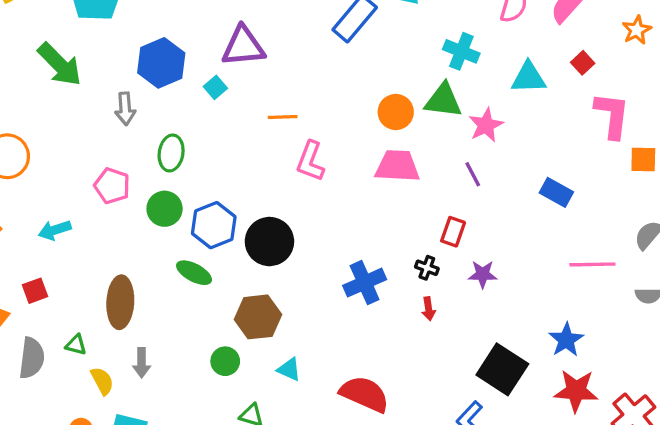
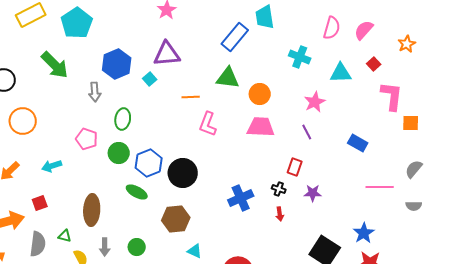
green triangle: (443, 101) -> (228, 78), moved
green circle: (225, 361) -> (137, 247), moved

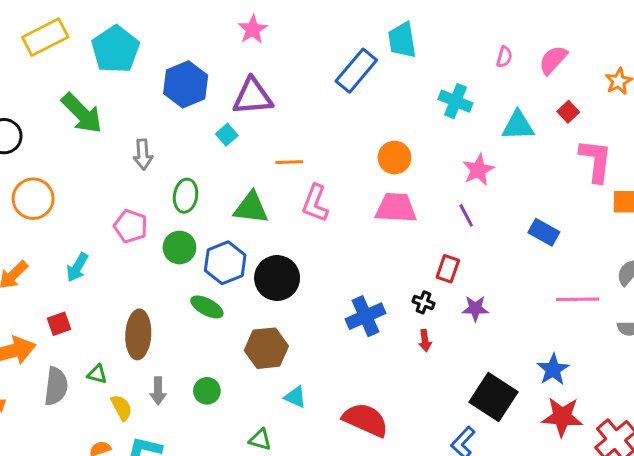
pink semicircle: (332, 28) -> (504, 57), size x0.6
blue hexagon: (117, 64) -> (186, 84), moved
green triangle: (228, 78) -> (251, 208), moved
cyan arrow: (52, 166) -> (77, 267), turned -42

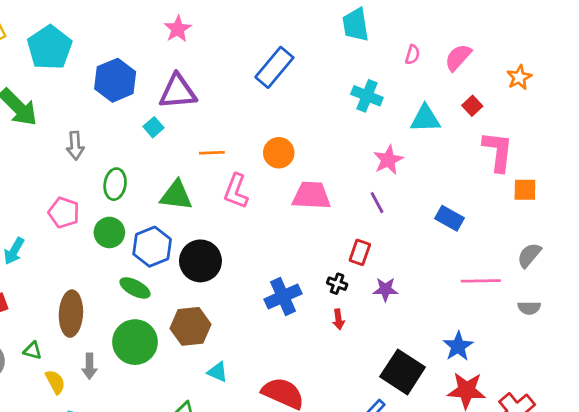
cyan trapezoid: (402, 40) -> (356, 25), moved
orange circle: (394, 158) -> (279, 153), moved
green circle: (207, 391) -> (135, 342), moved, size x1.8

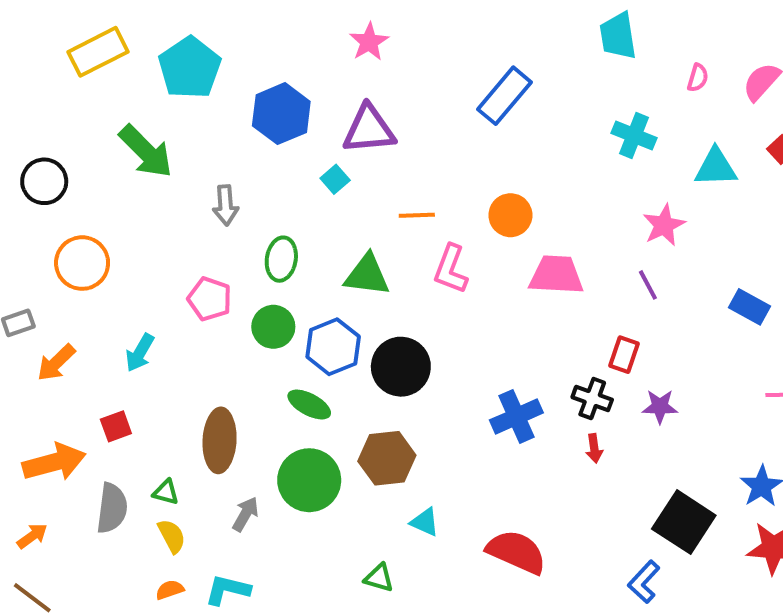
black cross: (337, 284) -> (592, 399), size x1.4
gray arrow: (89, 366) -> (245, 514), turned -150
yellow semicircle: (55, 382) -> (172, 536), moved

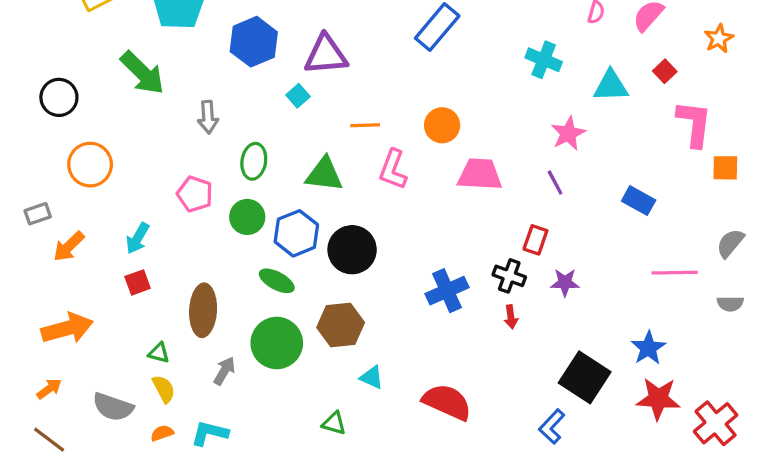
red square: (116, 426) -> (138, 282), moved
gray semicircle: (112, 508) -> (113, 407), moved, turned 102

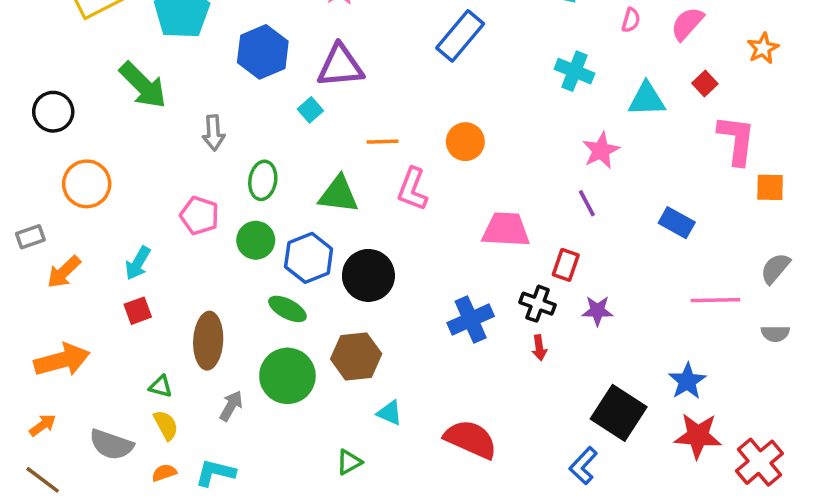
pink trapezoid: (480, 174) -> (506, 230), moved
green triangle: (334, 423) -> (349, 462), turned -45

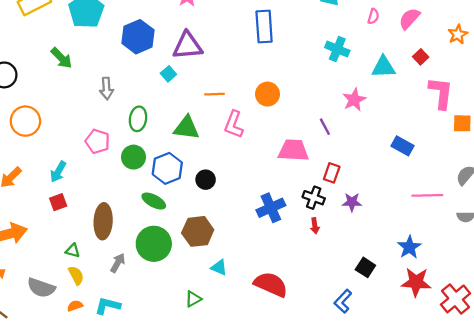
blue rectangle: (460, 36) -> (264, 27), turned -44
green arrow: (143, 85) -> (61, 58), size x0.7
purple line: (587, 203) -> (325, 127), moved
black circle: (368, 275) -> (206, 180), size x0.6
black square: (619, 413) -> (365, 267), size x0.6

